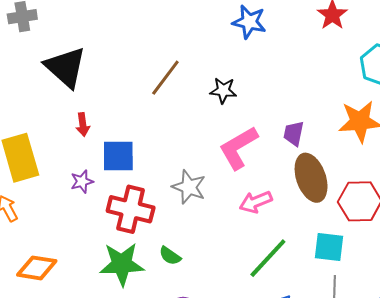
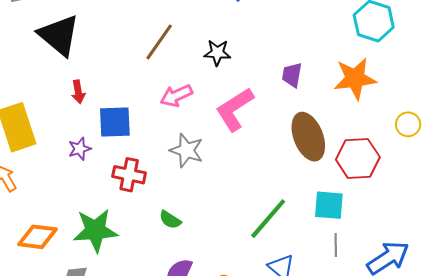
purple trapezoid: (294, 133) -> (292, 75), moved
pink arrow: (256, 202) -> (176, 96), moved
red cross: (131, 209) -> (129, 175), size x0.7
green star: (122, 264) -> (95, 230), moved

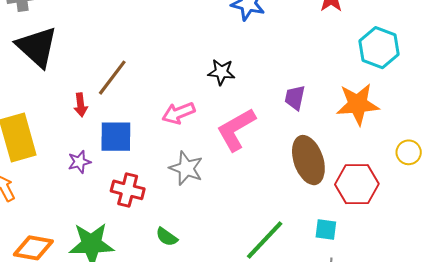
black triangle: (59, 35) -> (37, 47), moved
brown line: (159, 42) -> (112, 78), moved
cyan square: (329, 205) -> (326, 229), size x0.7

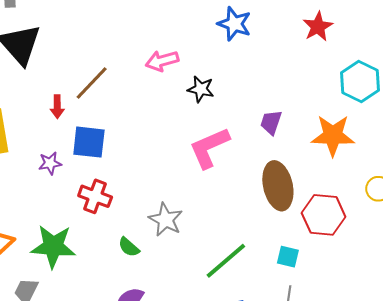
pink arrow: (178, 113) -> (162, 61), moved
gray star: (186, 168) -> (166, 220), moved

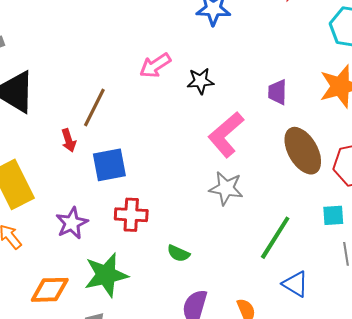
purple star: (50, 163) -> (72, 223), moved, size x1.4
gray star: (166, 220) -> (226, 188), moved

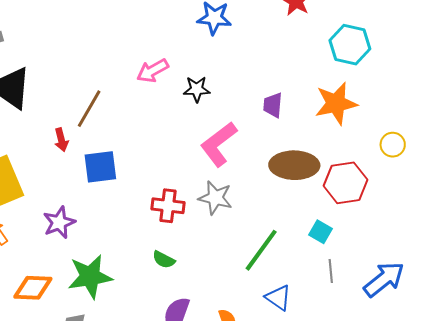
brown ellipse: (303, 151) -> (294, 165), turned -63
red cross: (131, 215) -> (168, 206), moved
cyan square: (333, 215) -> (321, 232), turned 30

